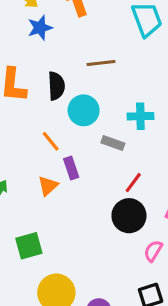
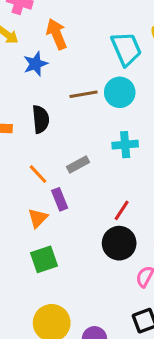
blue star: (40, 28) -> (35, 64), moved
cyan circle: (84, 110) -> (120, 92), moved
gray rectangle: (113, 143) -> (78, 165), moved, turned -45
green square: (29, 246) -> (44, 259), moved

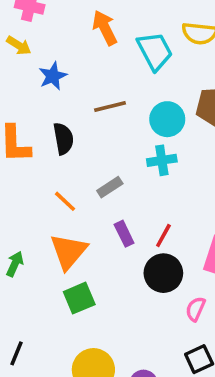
orange arrow: (57, 34) -> (105, 28), moved
cyan circle: (120, 92) -> (167, 119), moved
purple rectangle: (60, 199) -> (124, 234), moved
orange triangle: (38, 218) -> (69, 251), size x1.6

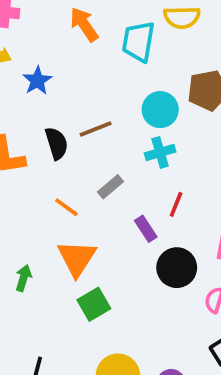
cyan trapezoid: (155, 51) -> (138, 42), turned -135
brown line: (110, 107) -> (96, 129), moved
purple rectangle: (124, 234) -> (146, 229), moved
red line: (163, 236) -> (176, 204), moved

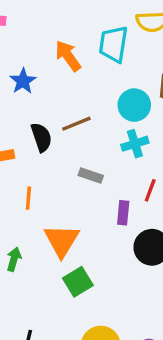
orange arrow: (84, 24) -> (68, 56), moved
gray rectangle: (110, 187) -> (91, 175), turned 60
orange line: (67, 207) -> (28, 198), moved, turned 60
purple rectangle: (146, 229) -> (123, 213), turned 40

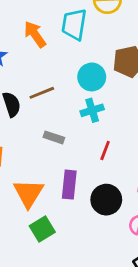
purple rectangle: (123, 213) -> (69, 185), moved, size x1.4

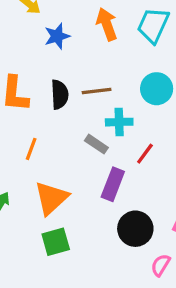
cyan cross: (92, 110) -> (119, 122), moved
red line: (105, 150) -> (145, 154), moved
purple rectangle: (69, 185) -> (113, 184), moved

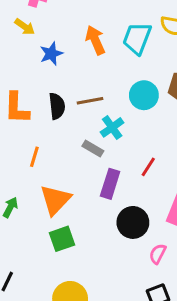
cyan cross: (119, 122) -> (112, 127), turned -30
red line: (145, 154) -> (148, 167), moved

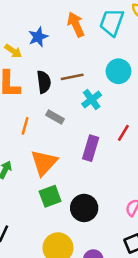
yellow arrow: (25, 27) -> (13, 51), moved
gray rectangle: (93, 149) -> (55, 117), moved
black circle: (133, 222) -> (84, 208), moved

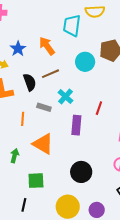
orange arrow: (76, 24) -> (47, 46), moved
cyan cross: (92, 99) -> (66, 97), moved
orange triangle: (44, 163) -> (43, 144), turned -30
green square: (50, 196) -> (36, 181), moved, turned 30

